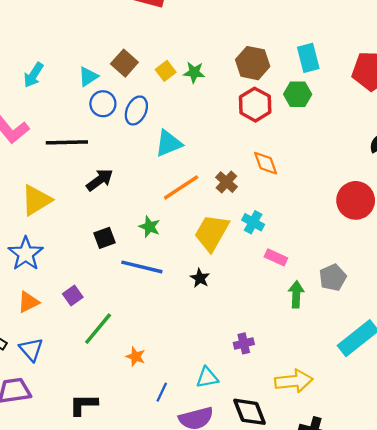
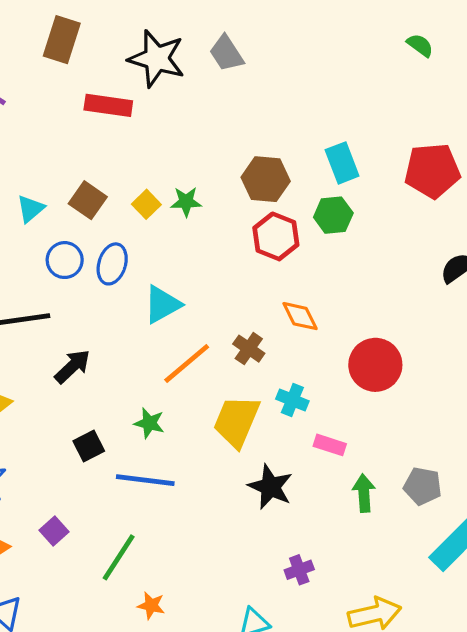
cyan triangle: (88, 77) -> (31, 209), moved
red circle: (356, 200) -> (375, 365), moved
black star: (200, 278) -> (270, 487), moved, size x1.6
gray pentagon: (333, 278) -> (423, 486), moved, turned -30
green line: (98, 329) -> (119, 557), moved

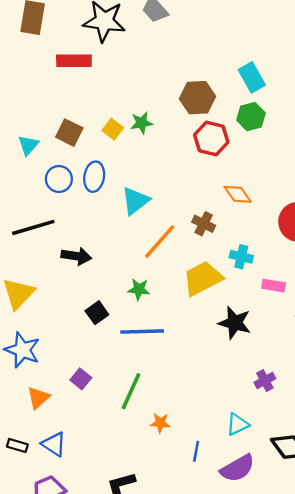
black arrow: (72, 366) -> (76, 256), turned 60
yellow trapezoid: (237, 421) -> (203, 278), turned 48

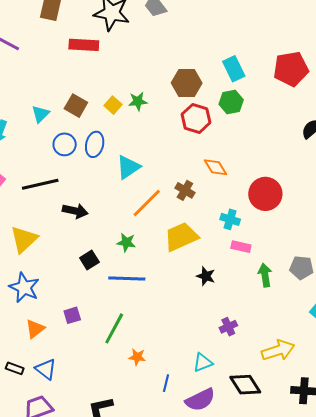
cyan cross: (241, 257) -> (230, 219), moved
black star: (235, 323) -> (206, 276), size x0.7
purple square: (81, 379) -> (72, 315), turned 30

